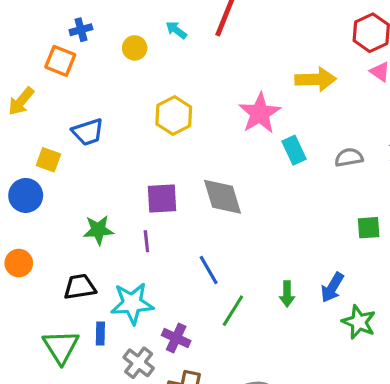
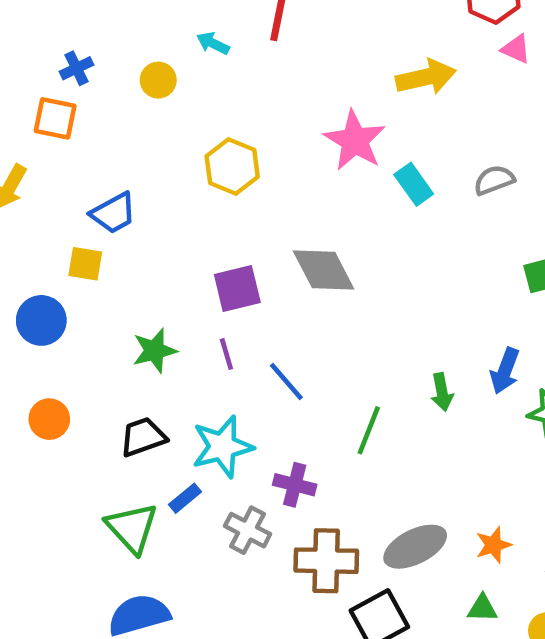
yellow square: (48, 160) -> (85, 264), moved
blue line: (209, 270) -> (286, 382), moved
blue rectangle: (100, 333) -> (185, 498), turned 60

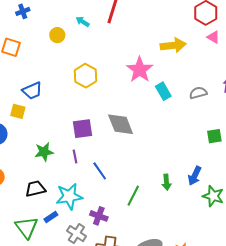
blue cross: (76, 68) -> (23, 11), moved

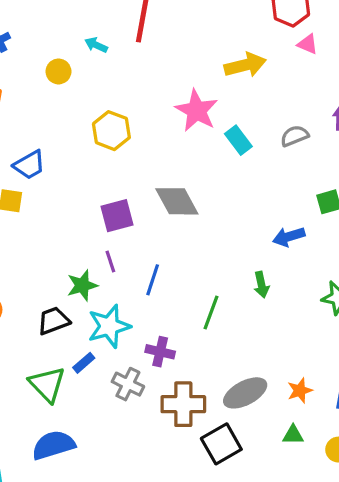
green star: (44, 152) -> (82, 285), moved
blue line: (100, 171) -> (153, 280), turned 60
blue arrow: (195, 176) -> (289, 237), moved, turned 54

